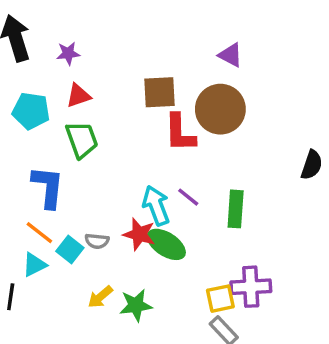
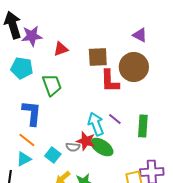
purple star: (68, 53) -> (32, 36), moved, size x1.5
red triangle: (78, 96) -> (61, 49), moved
gray semicircle: (97, 241) -> (73, 147), moved
cyan square: (70, 249) -> (53, 155), moved

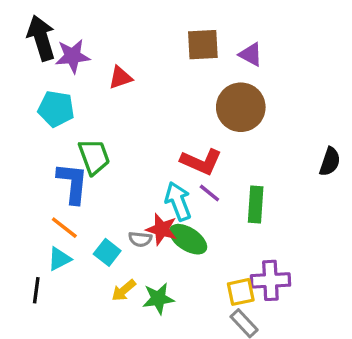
brown square: (98, 57) -> (203, 45), moved
red L-shape: (110, 81) -> (201, 162), moved, turned -65
green trapezoid: (52, 85) -> (94, 157), moved

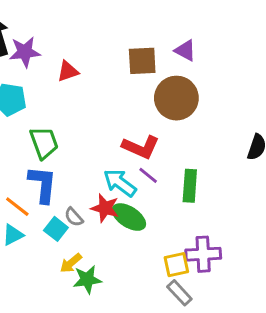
brown square: (203, 45) -> (142, 61), moved
blue L-shape: (73, 183) -> (43, 184), moved
cyan arrow: (178, 201) -> (120, 183), turned -32
gray semicircle: (140, 239) -> (74, 217), moved, turned 42
green star: (158, 299) -> (87, 279), moved

